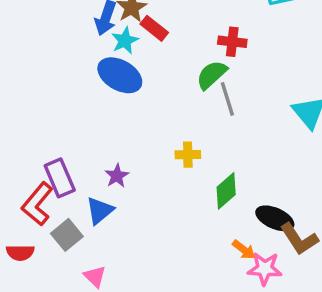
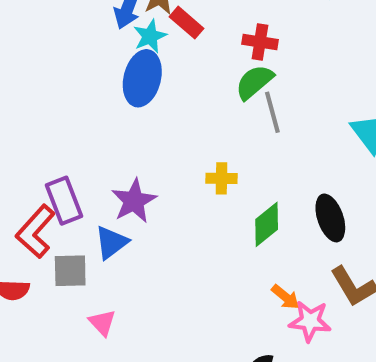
red cross: (232, 42) -> (260, 42), moved
blue ellipse: (120, 75) -> (142, 78), turned 72
purple star: (117, 176) -> (134, 201), size x1.5
black ellipse: (275, 218) -> (330, 218), moved, turned 45
gray square: (67, 235) -> (70, 271), turned 36

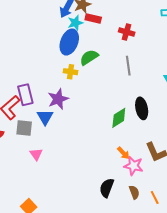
red rectangle: (186, 23) -> (93, 19), turned -35
green semicircle: (254, 82) -> (89, 57), moved
yellow cross: (222, 178) -> (71, 72), moved
black ellipse: (330, 218) -> (142, 108), moved
blue triangle: (111, 242) -> (45, 117), turned -30

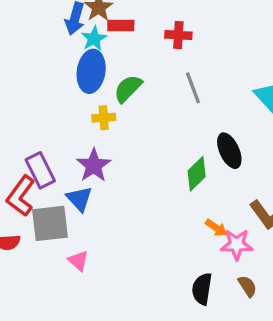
gray square: (24, 128) -> (50, 223), size x1.4

